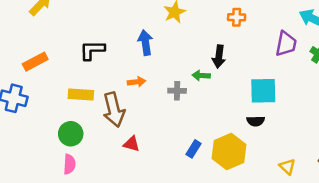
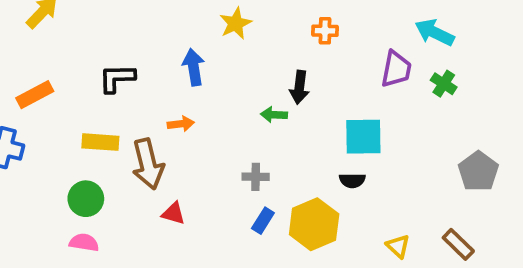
gray cross: (177, 91) -> (256, 177), moved
pink semicircle: (69, 164) -> (84, 243), turned -84

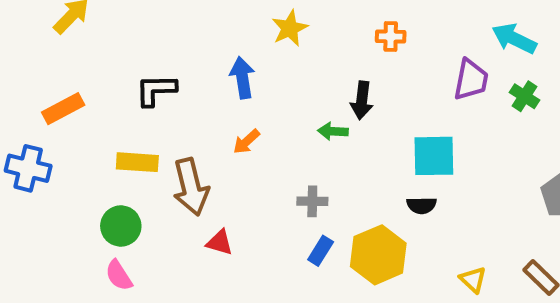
orange arrow: (181, 124) -> (246, 142), moved, turned 145
pink semicircle: (84, 243) -> (119, 275), turned -132

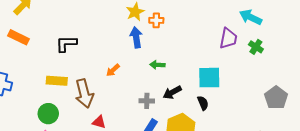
orange cross: (391, 37) -> (156, 20), moved
blue arrow: (242, 78) -> (136, 37), moved
black arrow: (362, 100) -> (172, 92), moved, turned 54
orange rectangle: (63, 109) -> (19, 37), moved, turned 54
black semicircle: (422, 205) -> (203, 103), turned -112

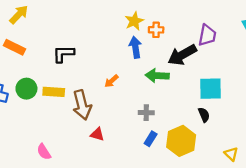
purple trapezoid: (228, 38) -> (207, 35), moved
green arrow: (157, 65) -> (157, 76), size x1.5
black arrow: (172, 92) -> (182, 55), moved, size x1.5
green circle: (48, 114) -> (26, 89), moved

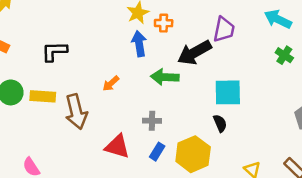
red triangle: (97, 134) -> (117, 146), moved, size x1.5

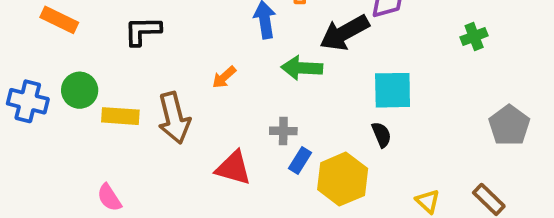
green cross: (284, 55) -> (474, 36), turned 36
yellow rectangle: (43, 96) -> (120, 116), moved
blue rectangle: (157, 152) -> (300, 161), moved

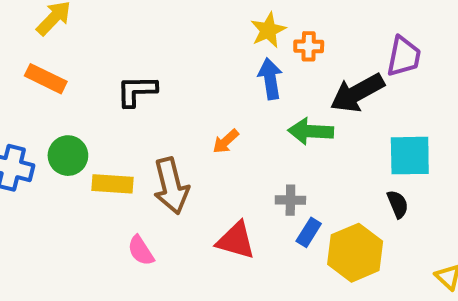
pink semicircle: (109, 198) -> (141, 251), moved

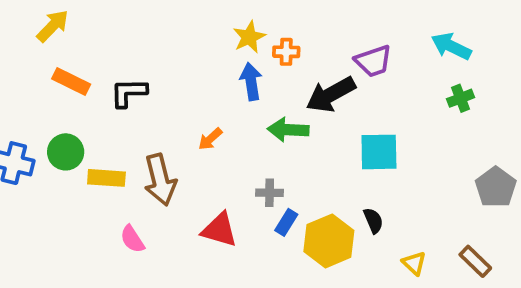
purple trapezoid: (404, 56) -> (373, 61), turned 60
orange rectangle: (46, 79) -> (71, 82), moved
black semicircle: (398, 204) -> (373, 221), moved

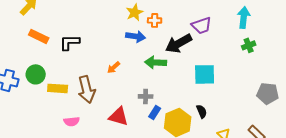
cyan arrow: (451, 46) -> (244, 17), turned 70
blue arrow: (251, 82) -> (136, 36), turned 108
gray pentagon: (496, 187) -> (268, 93), turned -30
pink semicircle: (132, 239) -> (72, 121), turned -63

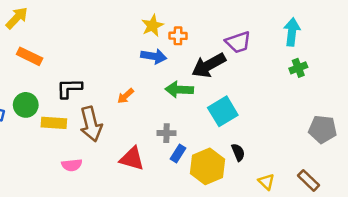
black L-shape: (70, 42) -> (69, 88), moved
cyan square: (205, 74) -> (223, 111), moved, turned -30

